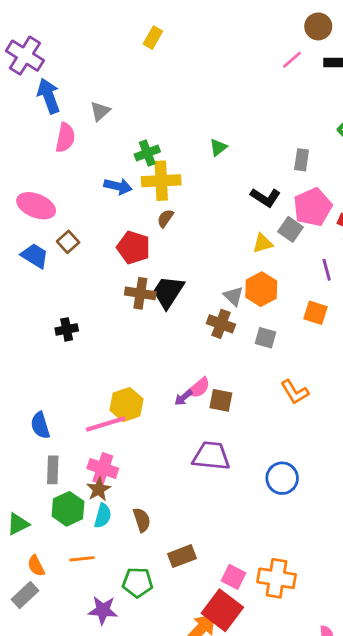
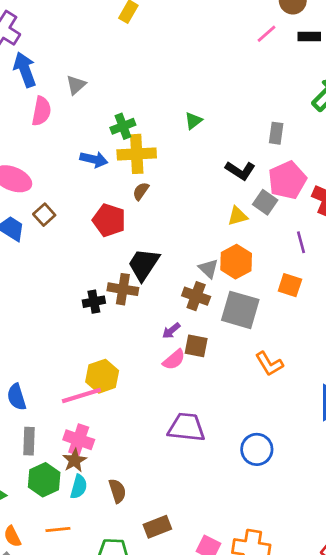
brown cross: (140, 293) -> (123, 289), moved
black cross: (67, 329) -> (94, 302), moved
gray square: (265, 338) -> (240, 310), size x1.8
purple arrow: (183, 398) -> (171, 331), moved
brown square: (221, 400) -> (196, 346), moved

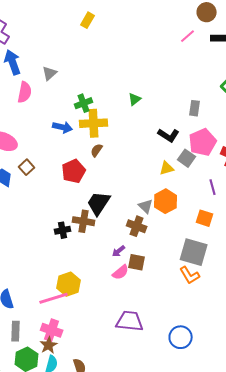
red pentagon: (109, 220) -> (74, 171), turned 30
gray square: (240, 310) -> (194, 252), moved

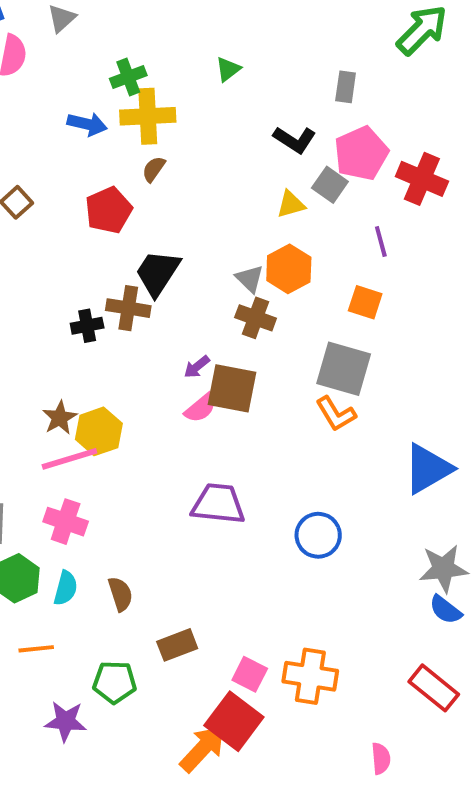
brown cross: (137, 226) -> (256, 318), moved
brown square: (137, 262) -> (232, 388), size x1.5
brown star: (49, 345) -> (60, 418), moved

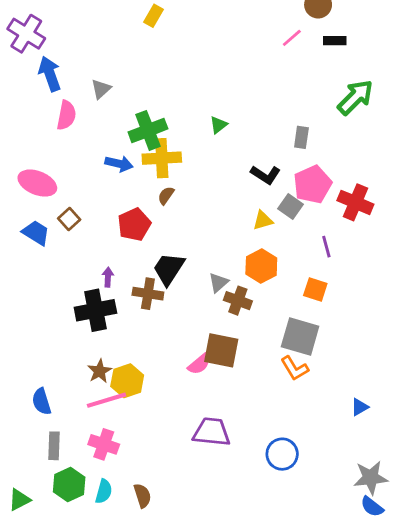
green cross: (128, 77) -> (148, 130), size x1.5
gray triangle: (250, 279) -> (218, 283), moved, turned 35
black cross: (87, 326) -> (95, 310), moved, size x1.8
purple arrow: (197, 367) -> (108, 277), moved, turned 132
blue triangle: (428, 469) -> (360, 407), size x0.5

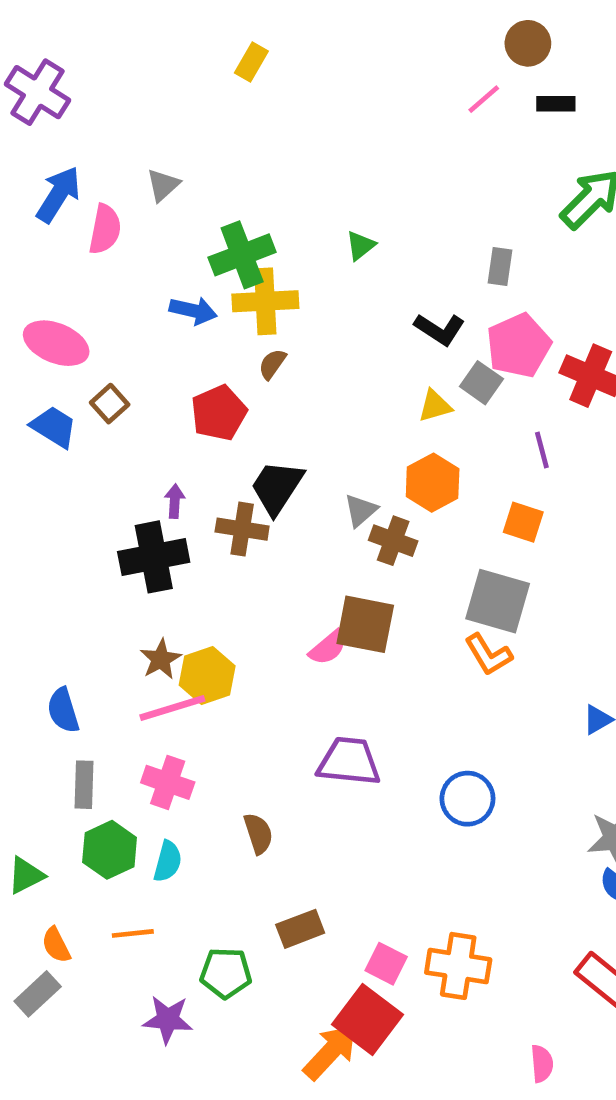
blue arrow: (50, 74) -> (58, 194), moved, turned 52
brown semicircle: (142, 496) -> (258, 834), moved

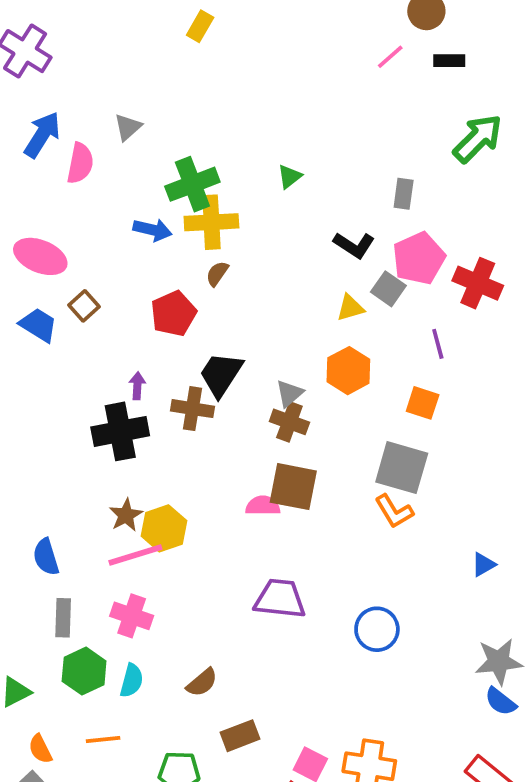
brown cross: (393, 541) -> (289, 422), moved
pink semicircle: (328, 648) -> (263, 506), turned -140
brown semicircle: (258, 834) -> (202, 682), moved, turned 68

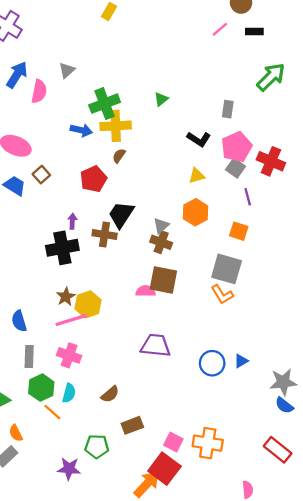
gray square: (388, 289) -> (235, 168), moved
blue triangle: (483, 565) -> (241, 361), moved
orange line: (103, 740) -> (52, 412), moved, turned 48

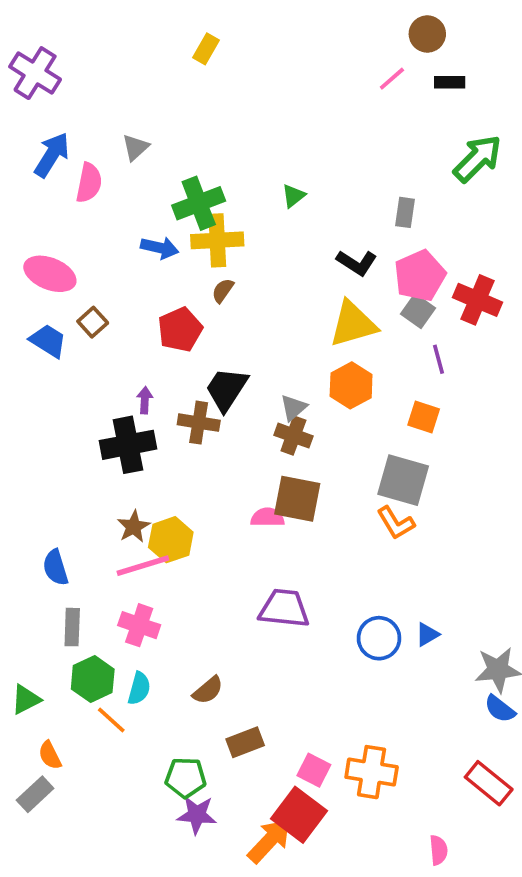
yellow triangle: (197, 176) -> (353, 324), size x1.8
purple star: (69, 469) -> (197, 815), moved

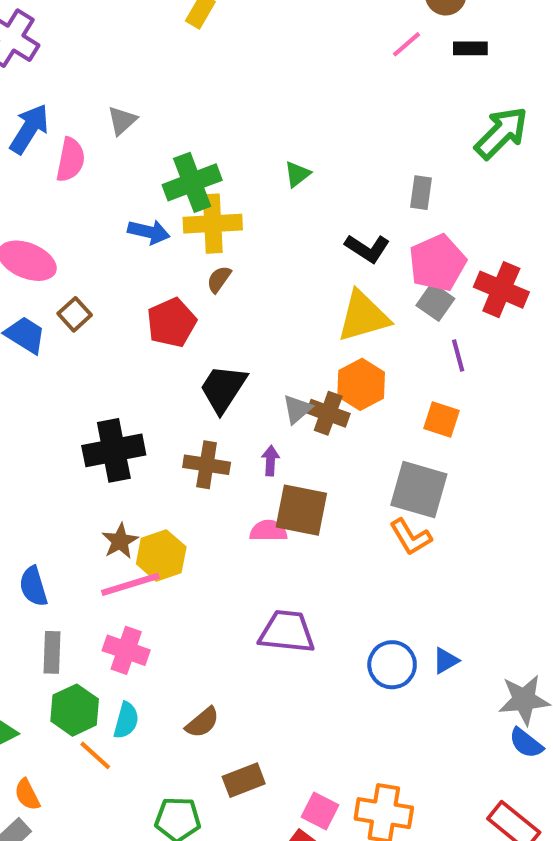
purple arrow: (145, 400) -> (270, 461), moved
brown cross: (199, 423) -> (207, 465), moved
brown cross: (293, 436) -> (328, 413), moved

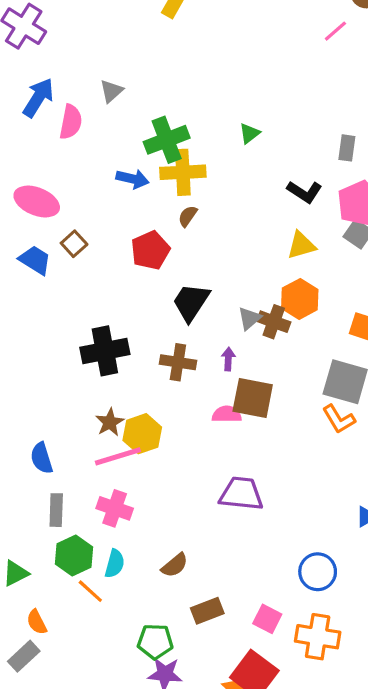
yellow triangle: (363, 316) -> (301, 245), size x0.7
blue circle: (392, 665) -> (318, 572), moved
pink square: (320, 811) -> (267, 619), moved

